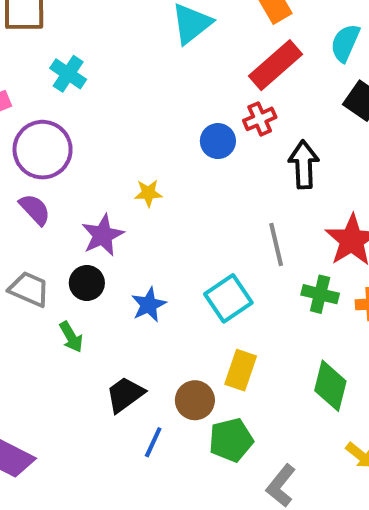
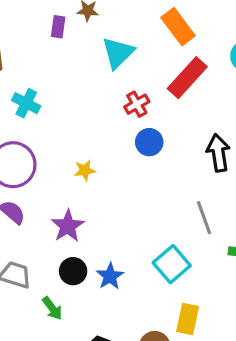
red cross: (260, 119) -> (137, 104), moved
yellow star: (148, 193) -> (85, 170), moved
black circle: (87, 283) -> (73, 271), moved

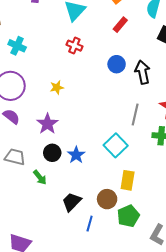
red rectangle: (187, 78) -> (120, 25), size x0.6
red cross: (137, 104) -> (74, 46), moved, turned -35
blue circle: (149, 142) -> (117, 64), moved
gray line: (204, 218) -> (135, 114), turned 35

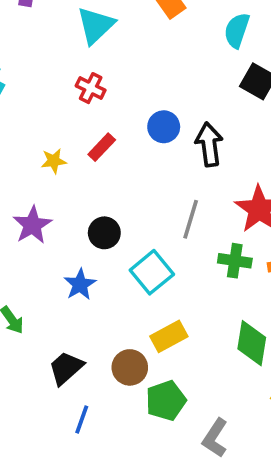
red rectangle: (120, 25) -> (102, 147), moved
black circle: (52, 153) -> (104, 233), moved
yellow rectangle: (128, 180) -> (169, 336), turned 48
blue line: (90, 224) -> (82, 419), moved

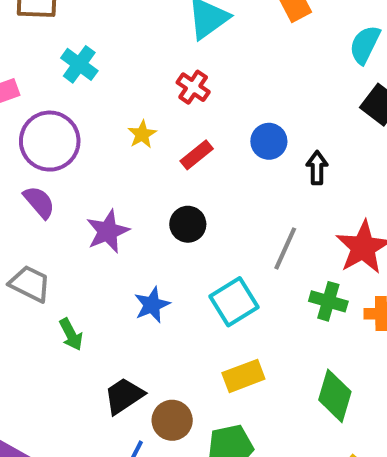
black arrow: (209, 144) -> (317, 168), size x0.7
yellow star: (54, 161) -> (142, 134), moved, turned -30
black circle: (104, 233) -> (188, 224), moved
brown circle: (130, 367) -> (172, 420), moved

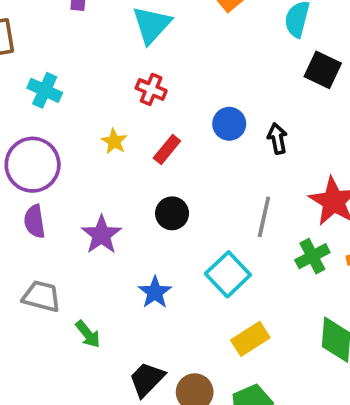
purple semicircle: (39, 202) -> (35, 221), turned -136
green cross: (328, 301) -> (312, 256), turned -32

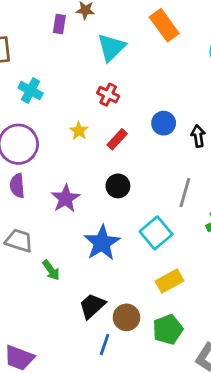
blue star: (155, 292) -> (102, 243), size x1.5

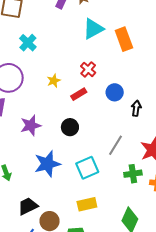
orange rectangle: (164, 25) -> (124, 39), moved
red cross: (108, 95) -> (88, 69), moved

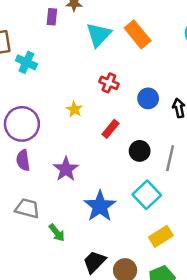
cyan cross: (28, 43) -> (26, 62), moved
red rectangle: (79, 94) -> (110, 129), moved
black circle: (70, 127) -> (140, 151), moved

